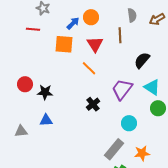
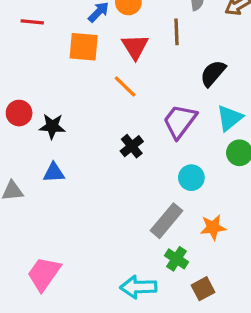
cyan triangle: (152, 87) -> (229, 118), turned 48

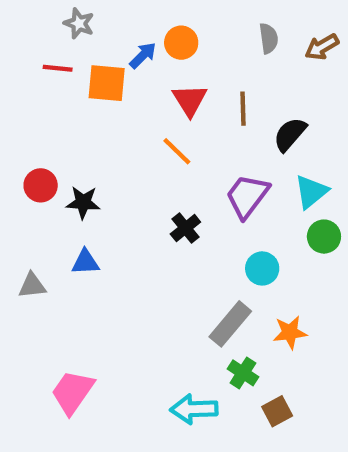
brown line: (176, 32) -> (243, 109), moved
orange square: (84, 47) -> (107, 83), moved

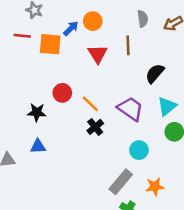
brown line: (243, 109) -> (128, 45), moved
orange line: (177, 151) -> (90, 104), moved
red circle: (41, 185) -> (62, 93), moved
purple trapezoid: (247, 196) -> (130, 109), turned 88

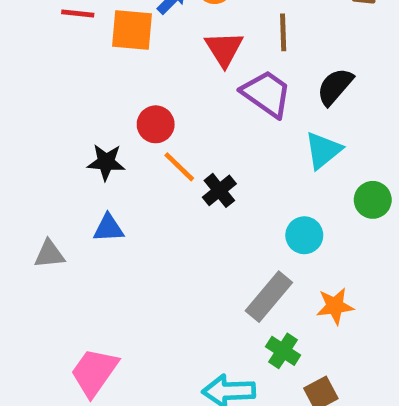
orange line: (90, 104) -> (179, 167), moved
cyan triangle: (167, 106) -> (323, 150), moved
purple trapezoid: (130, 109) -> (267, 94), moved

